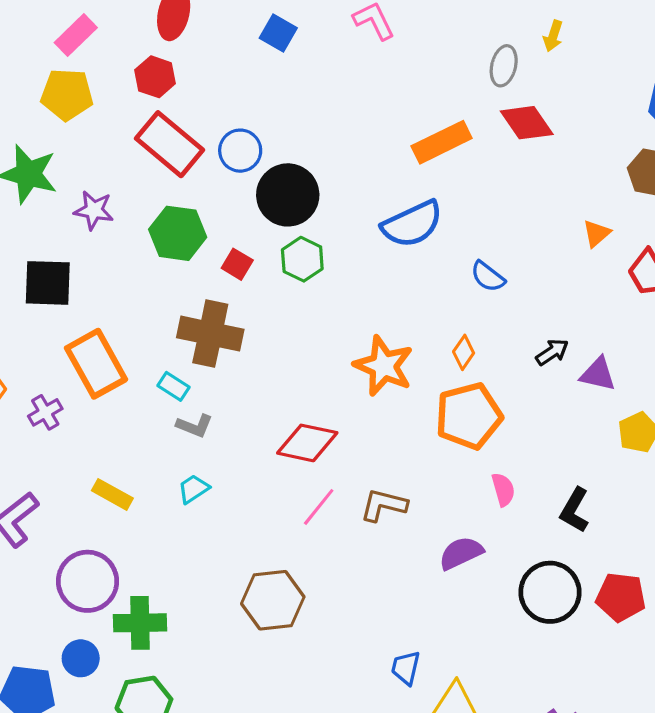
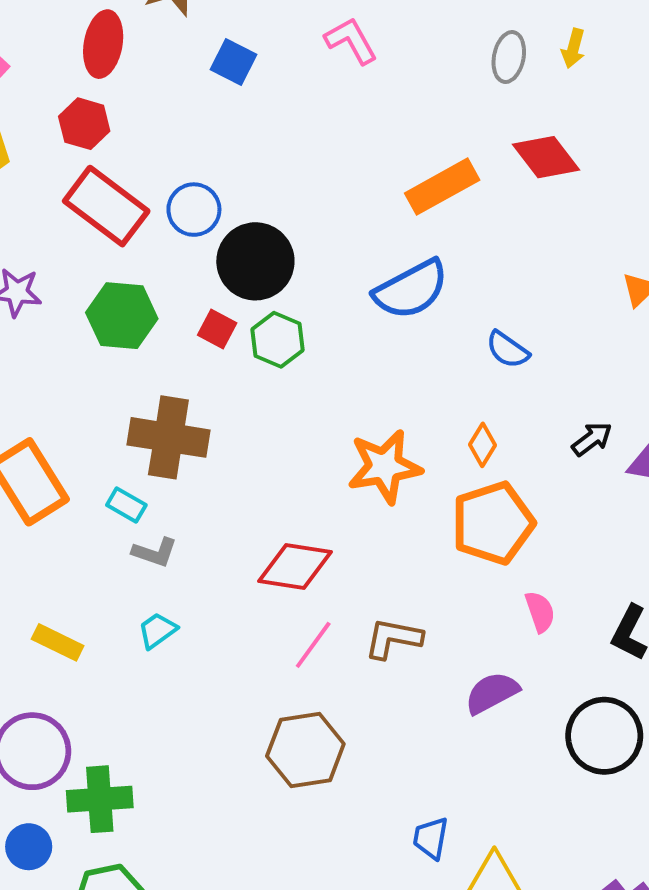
gray ellipse: (504, 66) -> (509, 57), moved
red square: (237, 264) -> (217, 329), moved
orange star: (384, 366) -> (385, 467), turned -30
brown hexagon: (273, 600) -> (305, 750), moved

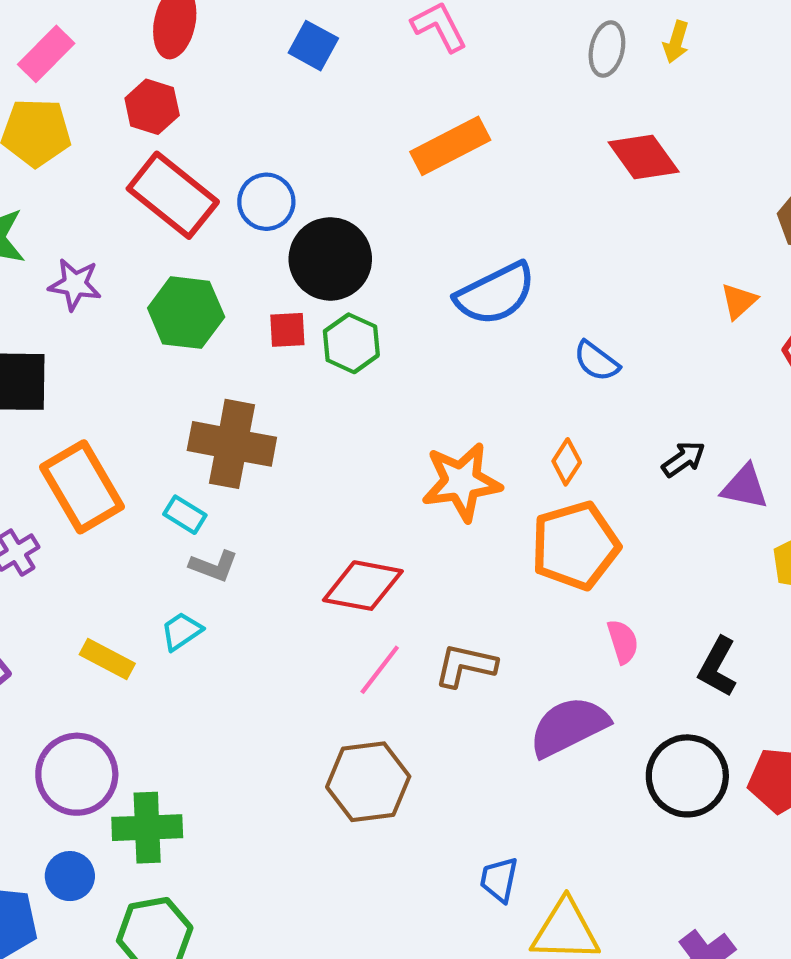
orange rectangle: (442, 187) -> (450, 146), moved
red square: (217, 329) -> (287, 330), turned -33
cyan trapezoid: (157, 630) -> (181, 631), moved
purple semicircle: (492, 693) -> (569, 727), size x1.4

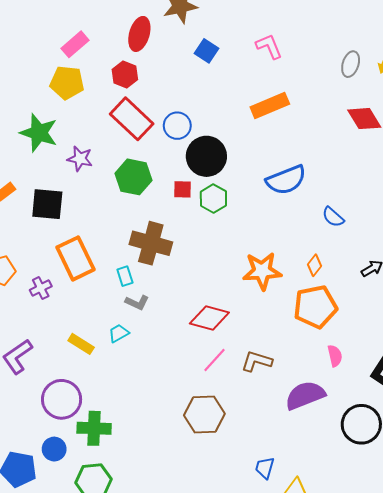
cyan rectangle: (185, 515) -> (125, 276), turned 36

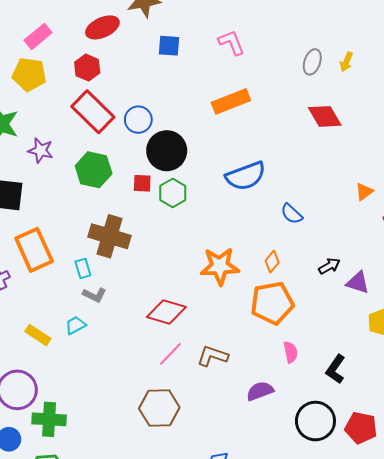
red ellipse: (139, 34) -> (102, 27), turned 48
blue square: (206, 51) -> (169, 46), turned -30
purple semicircle: (305, 395) -> (260, 391), size x0.7

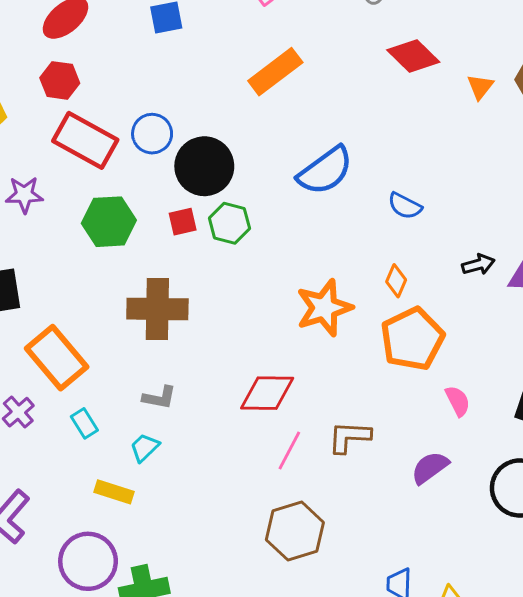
purple star: (41, 150) -> (24, 195), moved
orange triangle: (364, 192) -> (480, 87), moved
black arrow: (329, 266) -> (478, 264), turned 30
cyan rectangle: (83, 268) -> (84, 423), moved
yellow rectangle: (38, 335) -> (114, 492), moved

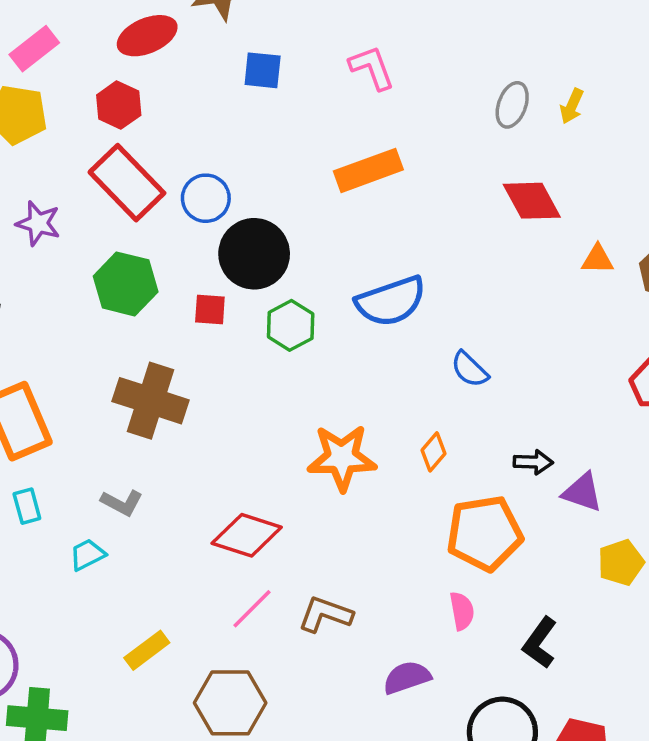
orange triangle: (480, 87) -> (598, 259), turned 36
green hexagon: (229, 223) -> (291, 325), moved
orange pentagon: (412, 339) -> (485, 533), moved
yellow rectangle: (114, 492) -> (147, 650), moved, turned -72

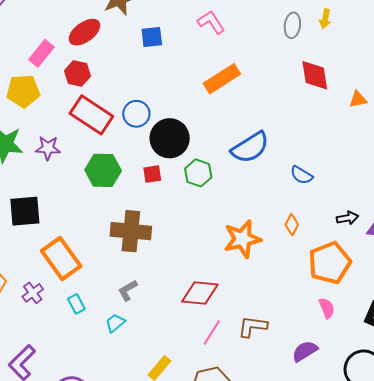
pink rectangle: (34, 49) -> (41, 53), moved
red diamond: (532, 201) -> (315, 75), turned 32
gray L-shape: (122, 503) -> (128, 290), turned 135

